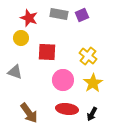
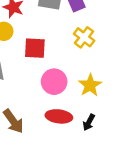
yellow cross: (88, 56) -> (84, 37), moved

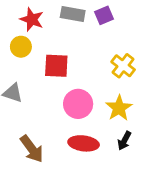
yellow cross: (84, 37) -> (123, 66), moved
black arrow: (89, 122) -> (124, 141), moved

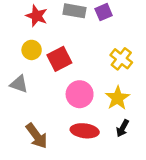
yellow circle: (21, 47) -> (32, 50), moved
red square: (56, 66) -> (59, 59), turned -30

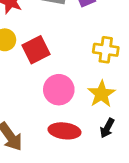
yellow cross: (121, 59) -> (106, 50), turned -30

